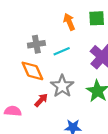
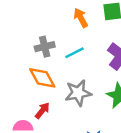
gray star: (62, 86) -> (78, 93), turned 30
red arrow: (41, 100) -> (42, 110), moved

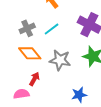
gray star: (78, 93) -> (60, 60), turned 30

